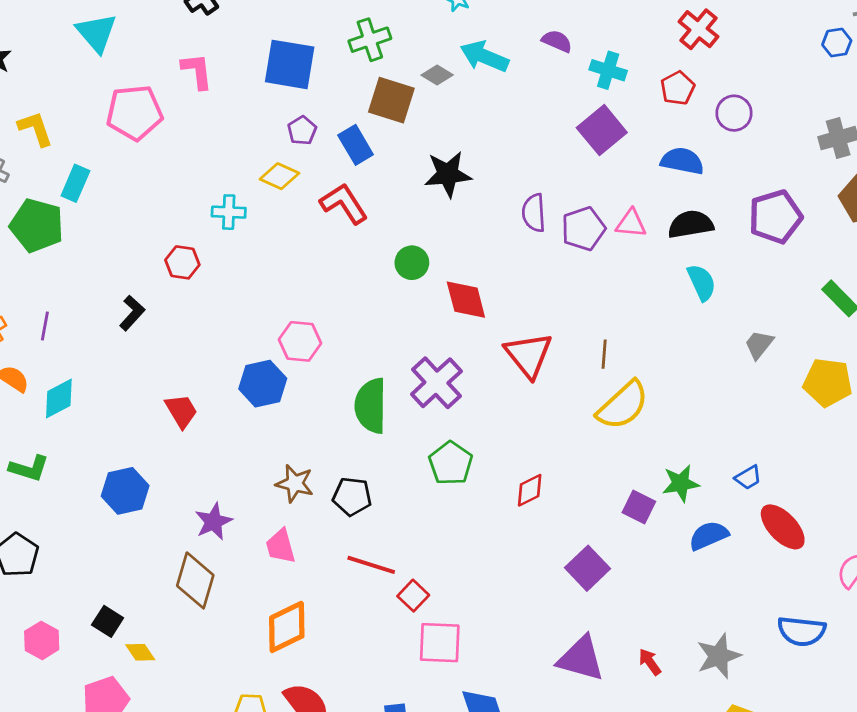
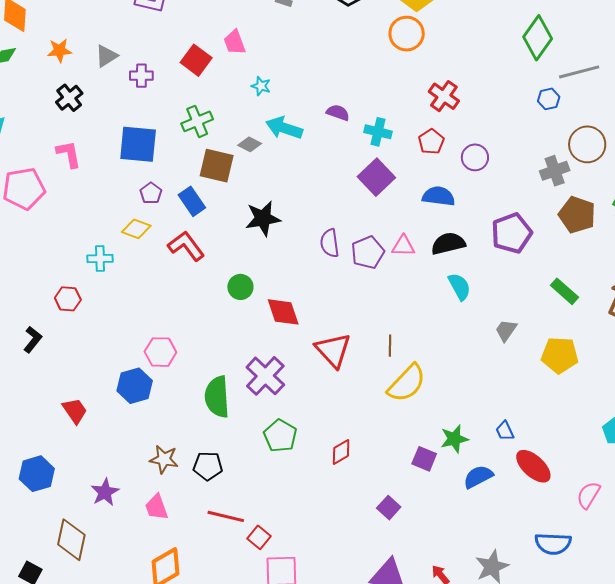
blue trapezoid: (748, 477) -> (505, 431), turned 100
purple square: (588, 568) -> (389, 508), size x0.7
brown diamond: (195, 580) -> (71, 540), moved

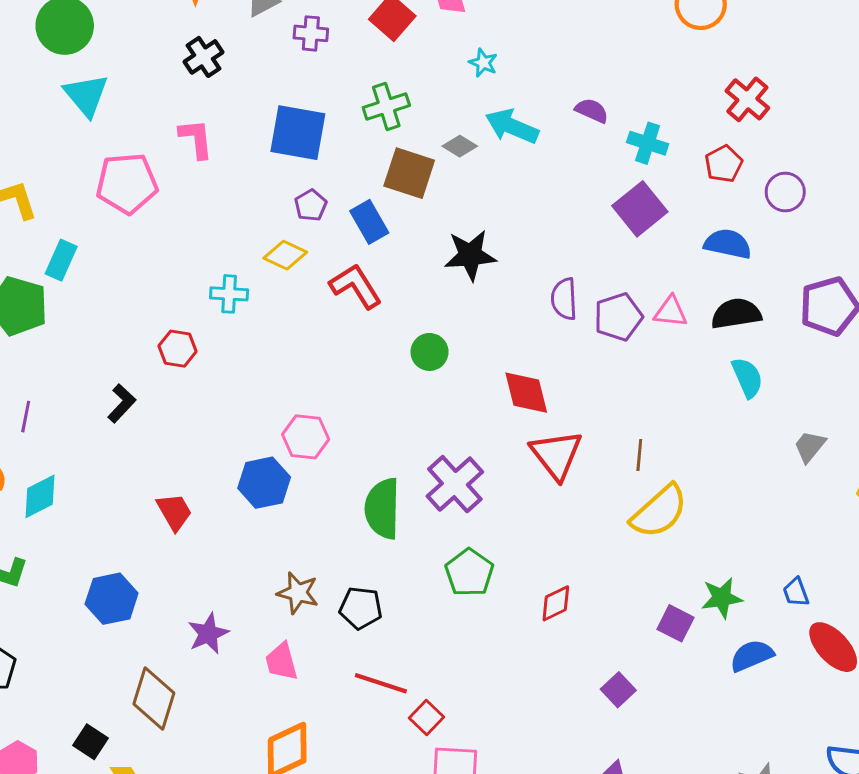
red diamond: (283, 312) -> (526, 393), moved

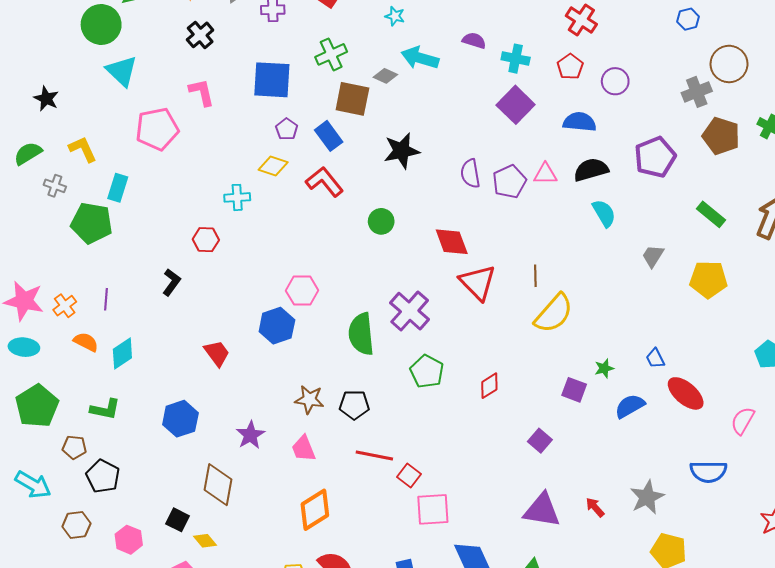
green star: (722, 598) -> (604, 368), size x0.7

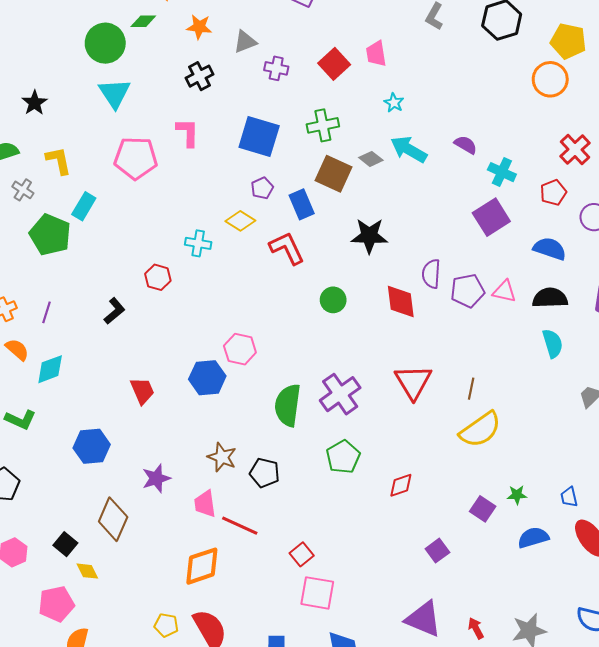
red diamond: (452, 242) -> (401, 302), moved
red line: (374, 456) -> (240, 526), moved

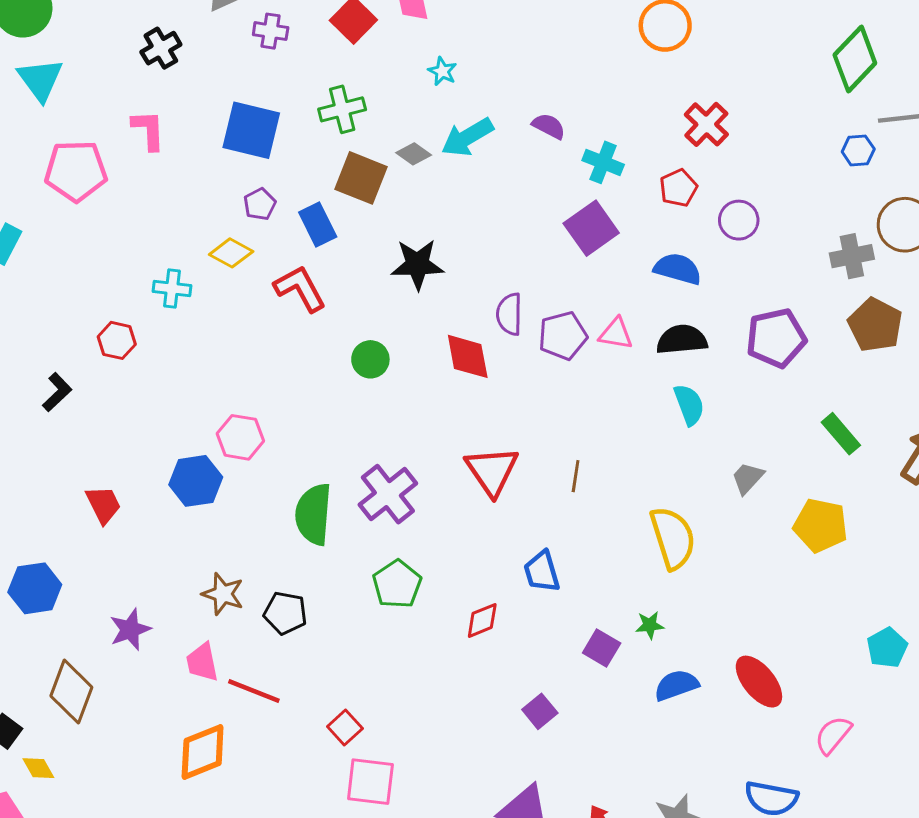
cyan arrow: (409, 149) -> (467, 137), turned -57
yellow semicircle: (480, 430) -> (673, 538), moved, turned -69
blue trapezoid: (569, 497) -> (542, 572), moved, size x1.4

